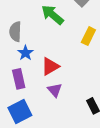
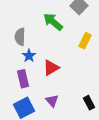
purple triangle: (55, 90) -> (52, 101), moved

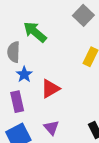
green arrow: (53, 22) -> (35, 32), moved

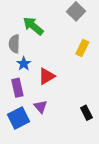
purple triangle: (51, 128) -> (40, 107), moved

